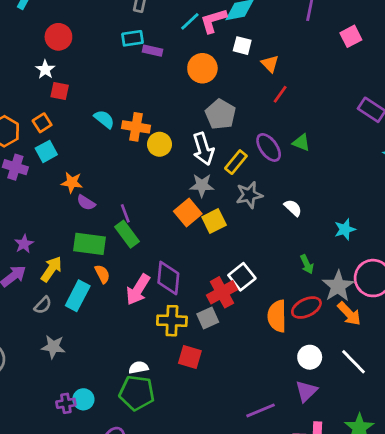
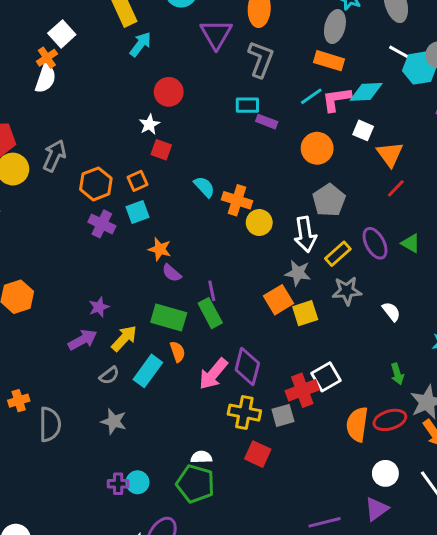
orange triangle: (270, 64) -> (390, 154), size x1.4

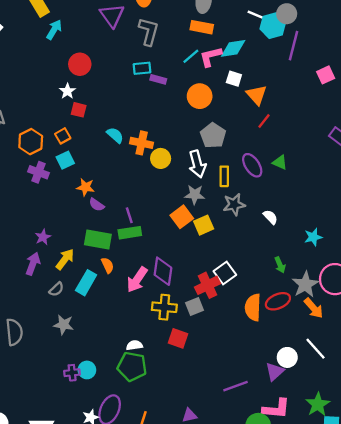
yellow rectangle: (338, 254) -> (224, 176), turned -42
green rectangle: (210, 313) -> (130, 233), turned -65
purple arrow: (83, 340) -> (33, 264), turned -35
white circle: (385, 473) -> (287, 357), moved

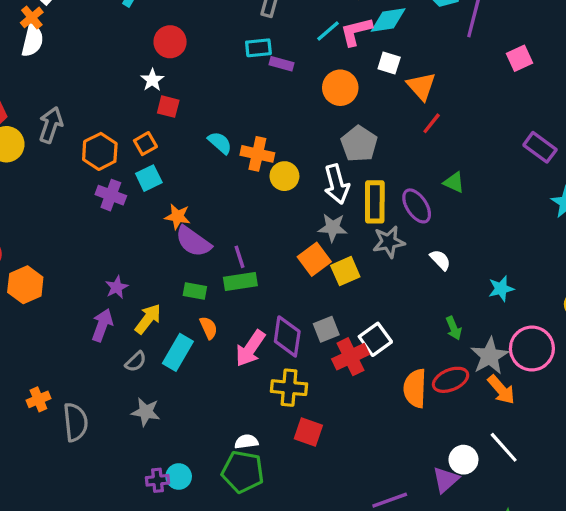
purple ellipse: (252, 165) -> (417, 206), moved
yellow rectangle: (224, 176) -> (375, 202), size x1.4
purple semicircle: (97, 205) -> (193, 241), size x1.6
green rectangle: (98, 239) -> (195, 291), size x0.6
gray square: (195, 306) -> (326, 329), moved

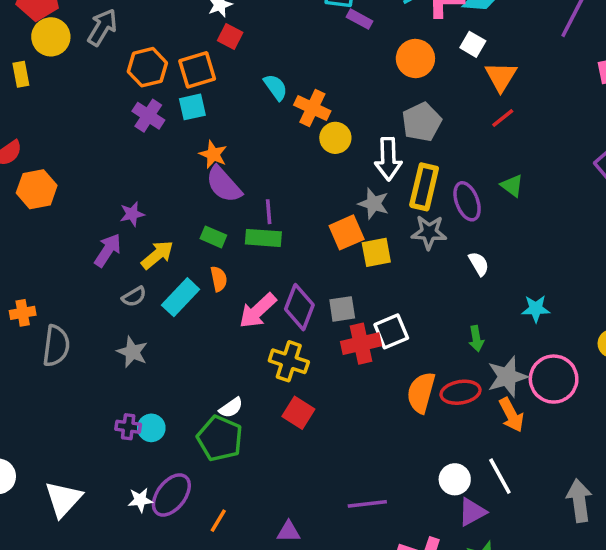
orange square: (145, 144) -> (197, 70), size x1.5
white semicircle: (246, 442) -> (231, 408), turned 140
purple triangle: (446, 480) -> (472, 512), moved

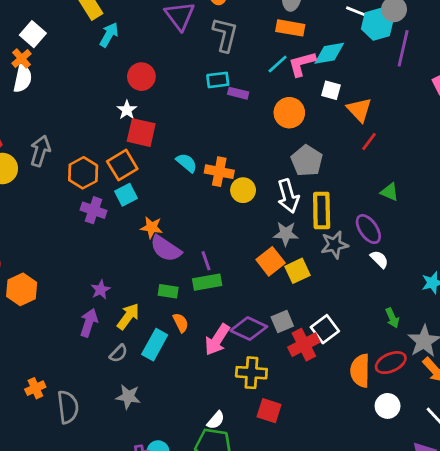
red square: (230, 37) -> (141, 133), size x1.5
purple ellipse: (467, 201) -> (368, 229), moved
purple diamond: (299, 307) -> (249, 329), turned -72
white circle: (455, 479) -> (388, 406), moved

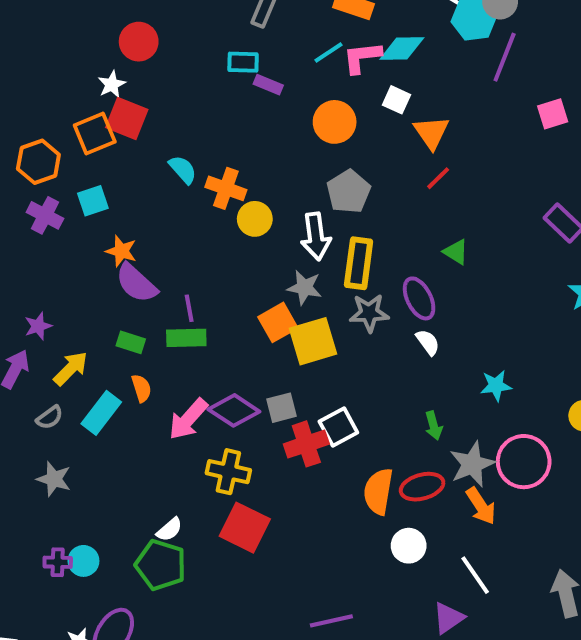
orange square: (122, 165) -> (95, 134), moved
yellow square: (298, 271) -> (313, 341), size x1.4
red square: (269, 411) -> (245, 528), size x1.4

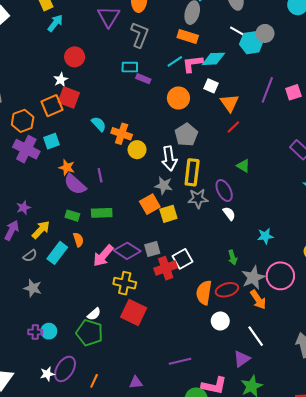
purple line: (505, 57) -> (267, 90), moved
purple cross: (45, 215) -> (26, 149), size x1.4
purple line: (189, 308) -> (100, 175), moved
yellow square: (313, 341) -> (168, 214), size x0.7

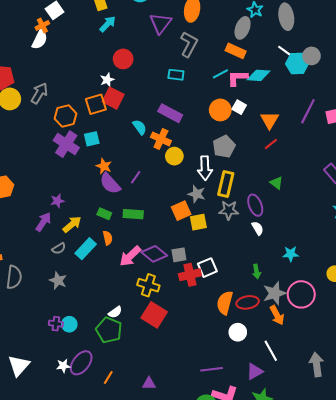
purple rectangle: (143, 79) -> (170, 113), moved, size x1.6
white square: (211, 86) -> (239, 107), moved
purple line: (100, 175) -> (136, 177), turned 40
purple line: (180, 361) -> (212, 369), moved

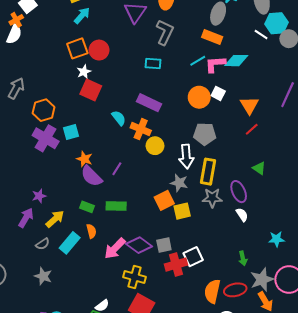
cyan hexagon: (297, 63) -> (276, 23), moved
orange square: (96, 104) -> (77, 48), moved
gray pentagon: (224, 147) -> (205, 134), turned 30

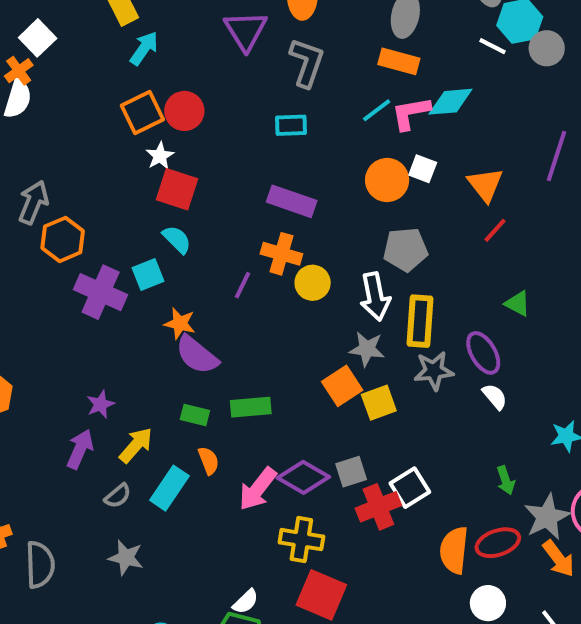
orange hexagon: (44, 110) -> (63, 239), moved
cyan semicircle: (119, 118) -> (177, 239), moved
purple line: (117, 169) -> (243, 285), moved

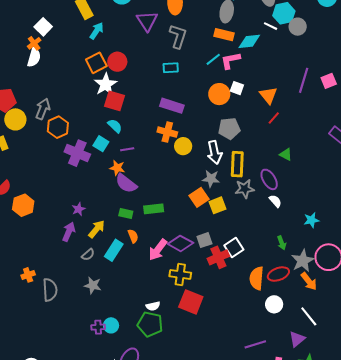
cyan diamond: (450, 102) -> (249, 41), moved
white star: (160, 156) -> (106, 84), size x1.6
cyan square: (148, 274) -> (101, 144), turned -35
purple line: (243, 285) -> (127, 149), moved, turned 56
white semicircle: (246, 602) -> (153, 306), turned 32

